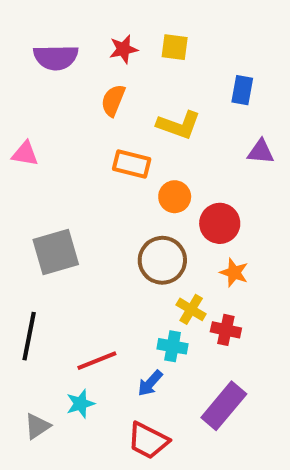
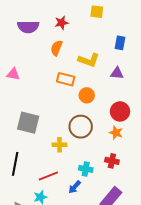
yellow square: (175, 47) -> (97, 12), moved
purple triangle: (261, 152) -> (117, 73), moved
red circle: (220, 223) -> (120, 111), moved
gray square: (56, 252) -> (28, 123), turned 30
yellow cross: (191, 309) -> (59, 145), moved, turned -32

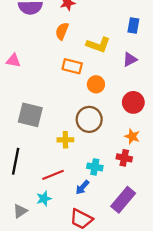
purple triangle: (117, 73) -> (130, 59), turned -32
orange star: (116, 133) -> (132, 136), moved

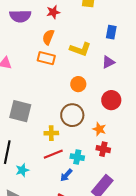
orange rectangle: (72, 66) -> (46, 58), moved
orange star: (132, 136) -> (99, 129), moved
red line: (53, 175) -> (53, 154), moved
cyan star: (44, 199) -> (22, 170), moved

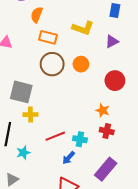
orange semicircle: (48, 37) -> (37, 15), moved
brown circle: (72, 115) -> (52, 64), moved
yellow cross: (51, 133) -> (30, 115), moved

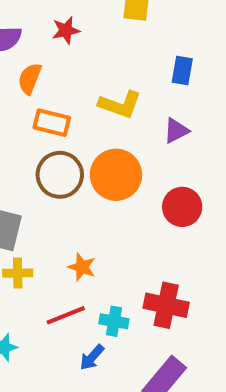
orange circle: (81, 64) -> (116, 175), size x1.6
orange star: (103, 110) -> (82, 267), moved
red cross: (107, 131) -> (166, 305), size x1.5

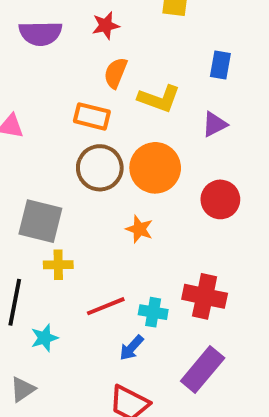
orange semicircle: (30, 78) -> (116, 73), moved
orange star: (82, 267) -> (139, 229), moved

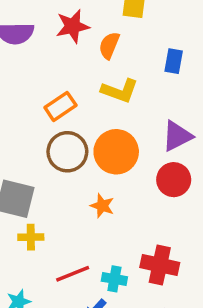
red star: (106, 25) -> (73, 26), size x1.4
orange semicircle: (116, 73) -> (109, 45), moved
orange rectangle: (92, 116) -> (60, 106), turned -48
purple triangle: (214, 124) -> (177, 136), moved, size x1.4

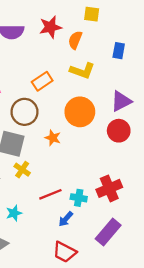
brown circle: (67, 152) -> (24, 112), moved
orange star: (102, 206) -> (53, 138), moved
yellow cross: (31, 237) -> (22, 170), turned 35
red cross: (160, 265) -> (109, 188), turned -35

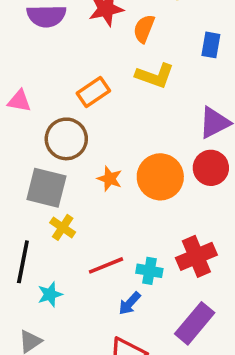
orange circle: (80, 112) -> (160, 177), moved

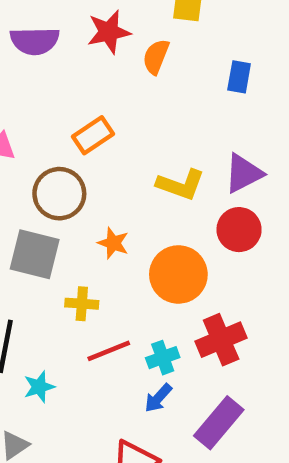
yellow L-shape: (155, 76) -> (181, 185), moved
orange circle: (160, 177) -> (178, 274), moved
yellow cross: (63, 227) -> (82, 304), moved, turned -30
cyan cross: (149, 271) -> (163, 358), turned -30
blue arrow: (130, 303) -> (158, 398), moved

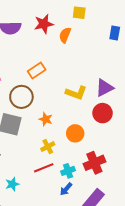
blue rectangle: (239, 77) -> (115, 33), moved
orange circle: (178, 274) -> (75, 133), size x0.7
yellow cross: (82, 304) -> (48, 147), moved, turned -32

